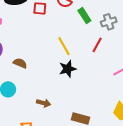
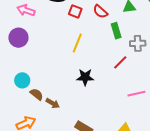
yellow line: (64, 46) -> (77, 43), moved, turned 36
brown semicircle: (20, 63) -> (37, 94), moved

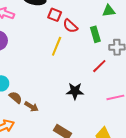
red semicircle: (100, 12) -> (70, 26), moved
black star: (85, 77) -> (75, 91), moved

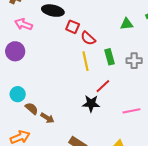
green rectangle: (95, 34) -> (109, 57), moved
yellow line: (57, 46) -> (85, 61), moved, turned -36
red line: (99, 66) -> (103, 86), moved

